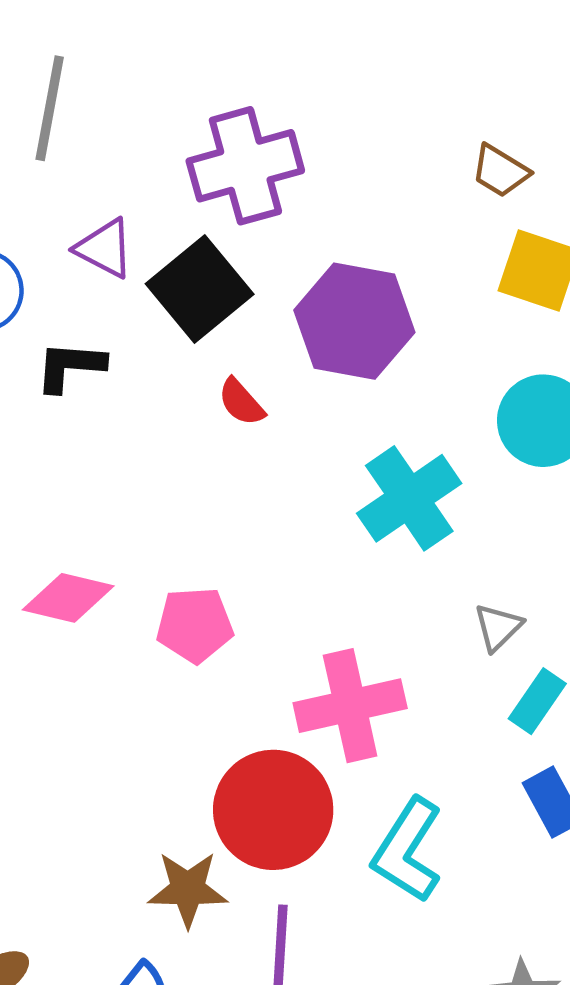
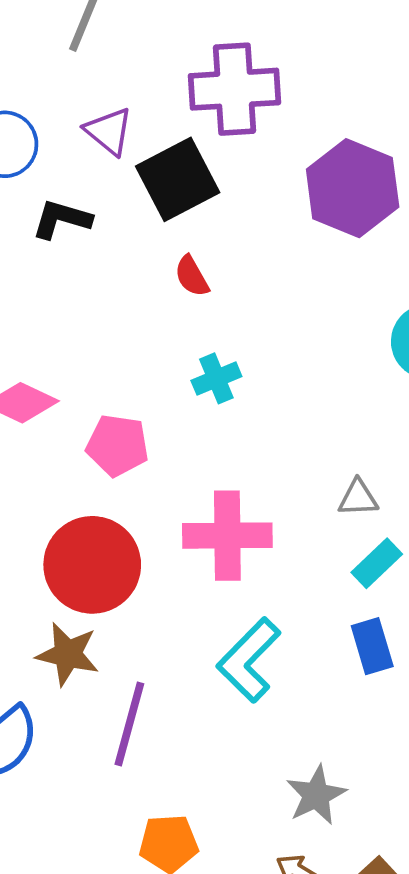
purple hexagon: (354, 321) -> (353, 188), moved
cyan cross: (409, 498) -> (216, 378), moved, size x0.6
gray triangle: (498, 627) -> (358, 498), turned 30
red circle: (273, 810) -> (92, 565), moved

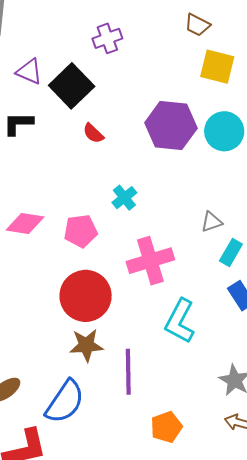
purple cross: (235, 89) -> (107, 38), moved, size x0.6
purple hexagon: (353, 188) -> (171, 126), moved
cyan cross: (216, 378) -> (124, 198), moved

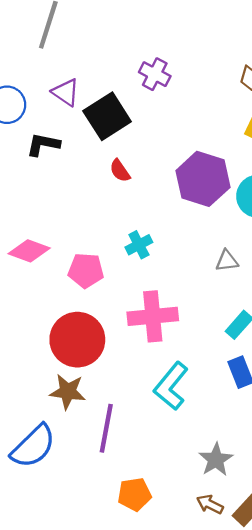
purple cross: (107, 38) -> (155, 74), turned 36
gray triangle: (212, 222) -> (227, 261), moved

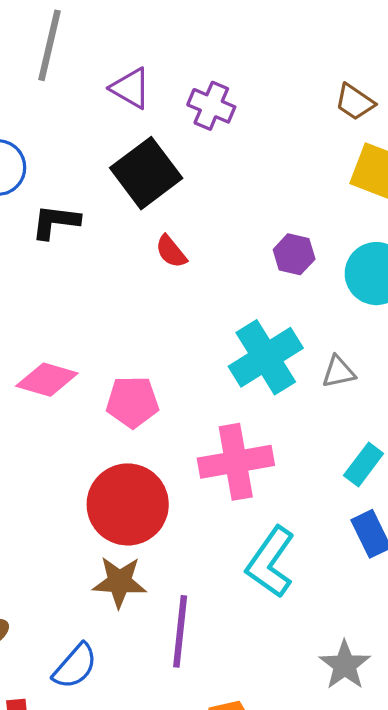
purple triangle: (66, 92) -> (131, 88), moved
purple hexagon: (203, 179) -> (294, 254), size x0.5
cyan cross: (139, 245) -> (266, 357), moved, size x1.8
blue semicircle: (33, 446) -> (75, 666), size x0.7

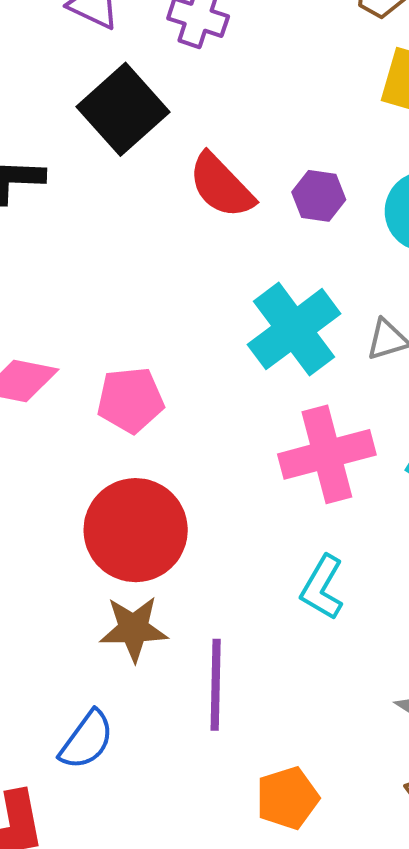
red semicircle: (171, 252) -> (221, 186), moved, size x1.6
pink cross: (236, 462) -> (327, 454), moved
cyan L-shape: (271, 562) -> (322, 588), size x0.7

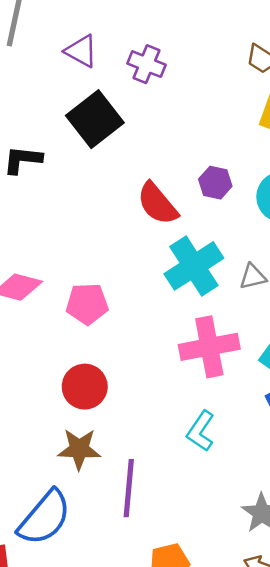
red semicircle: (221, 186) -> (157, 204), moved
red circle: (136, 530) -> (85, 387), size x0.7
blue semicircle: (87, 740) -> (45, 518), size x1.5

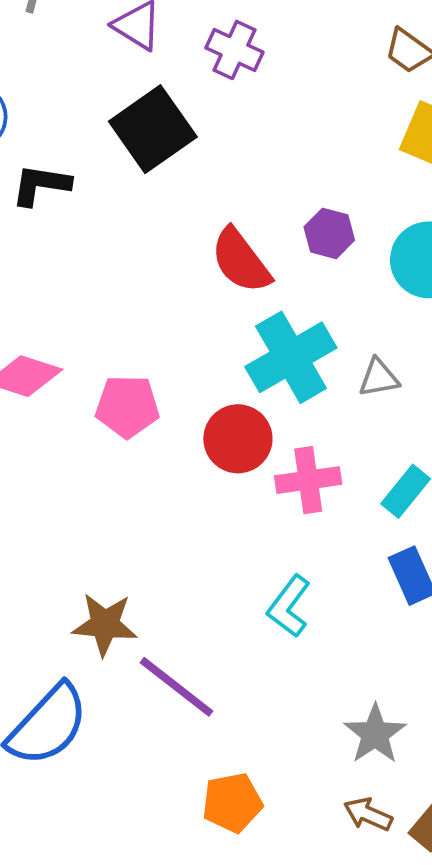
pink cross: (209, 347) -> (308, 480), size x0.7
red circle: (85, 387) -> (238, 439), moved
purple line: (129, 488) -> (177, 687), turned -60

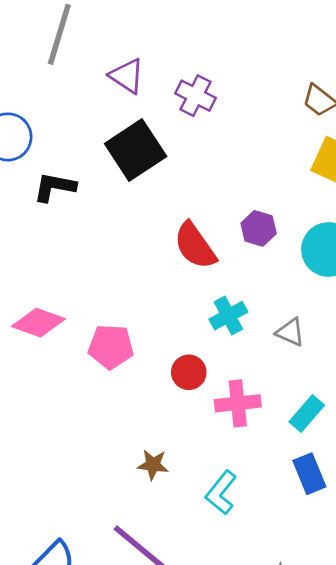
cyan cross: (291, 357) -> (228, 316), size x0.6
gray triangle: (379, 378) -> (290, 332), turned 32
red circle: (238, 439) -> (189, 372), size x0.7
brown star: (105, 624) -> (153, 465), moved, size x0.7

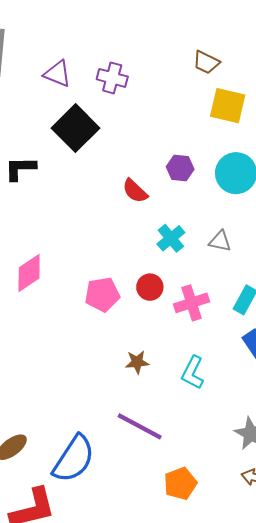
red semicircle: (195, 246) -> (135, 191), size x0.7
pink diamond: (38, 323) -> (29, 273), turned -42
pink pentagon: (111, 347) -> (102, 294), moved

